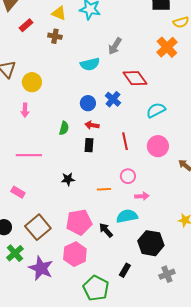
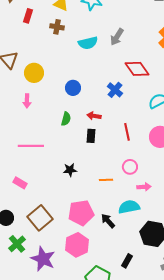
red rectangle: (26, 25) -> (28, 16), turned -32
cyan semicircle: (90, 64) -> (88, 43), moved
blue circle: (88, 103) -> (73, 88), moved

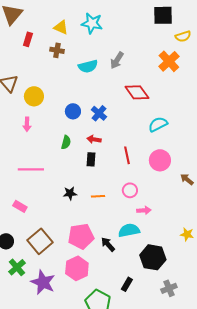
blue cross: (115, 90) -> (99, 113), moved
orange line: (106, 180) -> (98, 196), moved

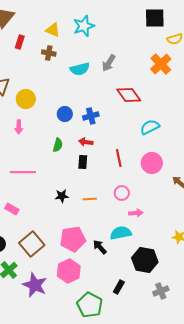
cyan star: (92, 23) -> (84, 26), turned -30
blue cross: (99, 113) -> (91, 116), turned 35

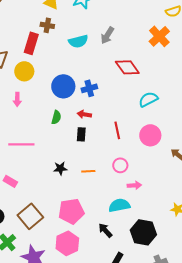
red rectangle: (20, 42) -> (31, 43), moved, size x1.5
blue circle: (65, 114) -> (63, 86), size x1.5
black arrow: (100, 247) -> (105, 230), moved

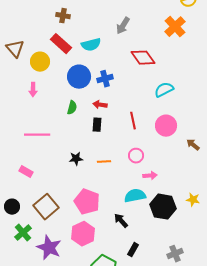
cyan semicircle: (78, 41) -> (91, 45), moved
red rectangle: (31, 43) -> (61, 44), moved, turned -65
pink pentagon: (71, 211) -> (87, 202), turned 30
black hexagon: (143, 232) -> (163, 207), moved

